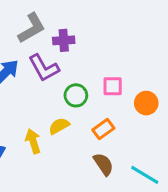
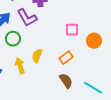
green circle: (76, 95) -> (13, 39), moved
yellow semicircle: (59, 126) -> (37, 56), turned -40

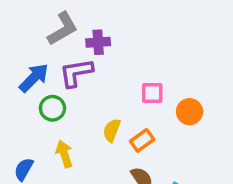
purple L-shape: (27, 18) -> (76, 73), turned 110
yellow semicircle: (37, 56) -> (112, 130), moved

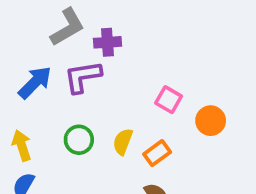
pink square: (152, 93) -> (169, 100), turned 30
green circle: (52, 108) -> (79, 140), moved
yellow arrow: (64, 154) -> (22, 145), moved

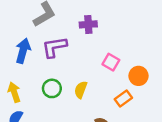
purple cross: (107, 42) -> (88, 24), moved
blue arrow: (35, 82) -> (23, 51), turned -30
orange rectangle: (157, 153) -> (123, 98), moved

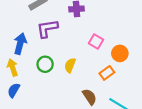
blue arrow: (23, 51) -> (20, 44), moved

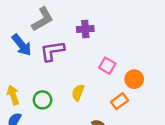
blue arrow: (20, 44) -> (22, 45), moved, turned 126
green circle: (45, 64) -> (42, 100), moved

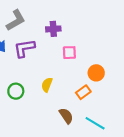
pink square: (107, 66) -> (69, 53), moved, turned -32

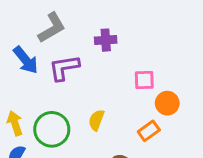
pink square: (69, 53) -> (144, 80), moved
green circle: (16, 91) -> (52, 129), size x1.5

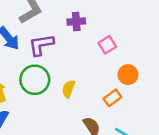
pink square: (144, 80) -> (107, 45), moved, turned -30
green circle: (52, 129) -> (35, 80), moved

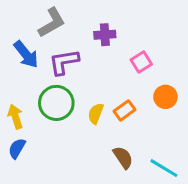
orange rectangle: (112, 98) -> (125, 110), moved

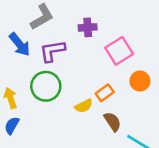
pink square: (141, 62) -> (119, 51), size x1.5
yellow semicircle: (96, 114) -> (84, 106), moved, turned -138
brown semicircle: (123, 157) -> (112, 122), moved

